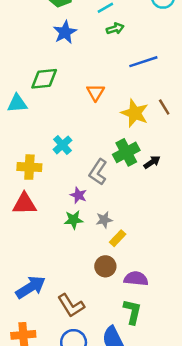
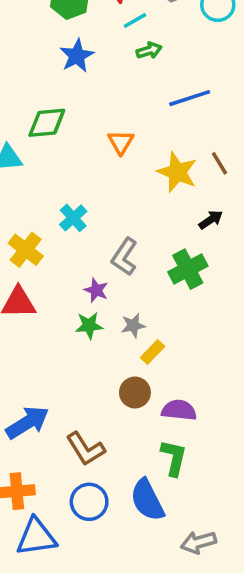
green cross: (126, 152) -> (188, 269), moved
black arrow: (152, 162) -> (211, 220), moved
yellow cross: (29, 167) -> (26, 250), turned 35

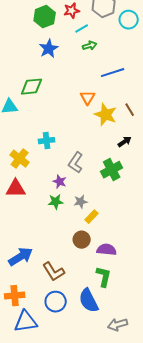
orange triangle: (121, 142) -> (88, 98), moved
cyan cross: (73, 218) -> (47, 141), turned 35

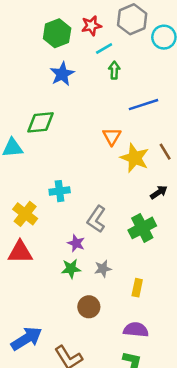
green arrow: (90, 46) -> (114, 70), turned -72
yellow rectangle: (92, 217) -> (137, 288), moved, turned -32
brown circle: (82, 240) -> (89, 307), moved

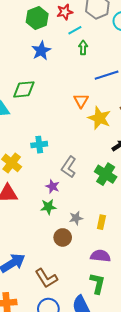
green cross: (142, 228) -> (106, 174), turned -30
gray star: (103, 269) -> (76, 218), moved

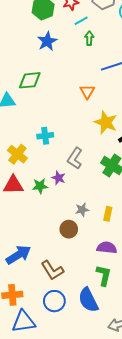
yellow star: (99, 118) -> (106, 122), moved
green star: (48, 207) -> (40, 186), moved

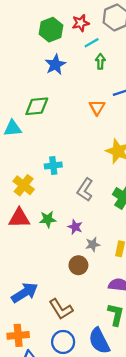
orange triangle: (87, 92) -> (97, 107), moved
purple star: (58, 178) -> (75, 227), moved

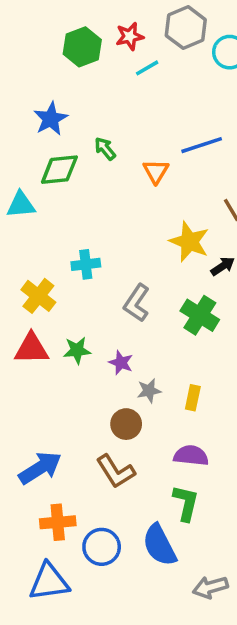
green arrow: (100, 61) -> (105, 149), moved, turned -40
blue star: (55, 65) -> (51, 119), moved
brown L-shape: (61, 309) -> (116, 471), moved
orange cross: (18, 335) -> (58, 522), moved

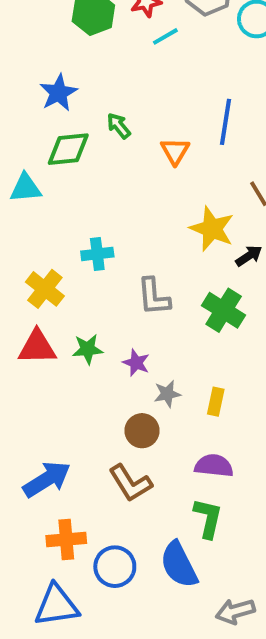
blue line: (202, 145) -> (226, 122), turned -63
gray L-shape: (137, 303) -> (154, 297), turned -39

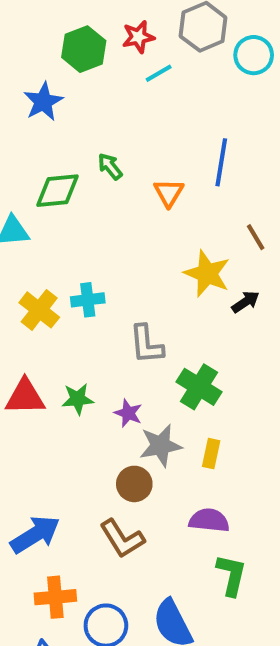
blue star: (59, 93) -> (43, 102), moved
yellow cross: (45, 289) -> (39, 310), moved
green cross: (224, 310) -> (199, 387), moved
gray star: (167, 394) -> (161, 446), size x1.5
green L-shape: (208, 518) -> (231, 575), moved

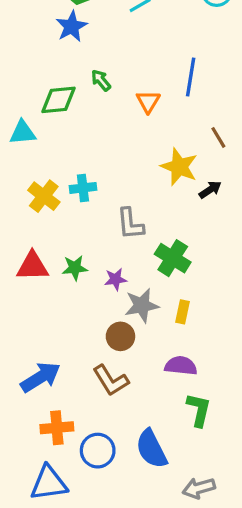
blue star: (43, 102) -> (72, 26), moved
purple star: (128, 413) -> (116, 279), turned -30

